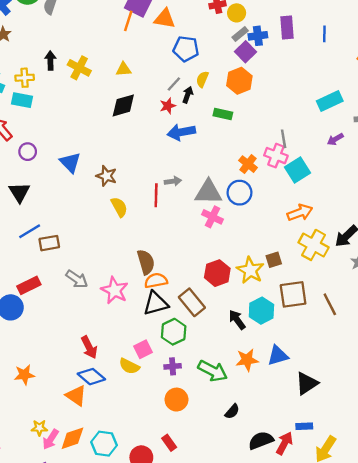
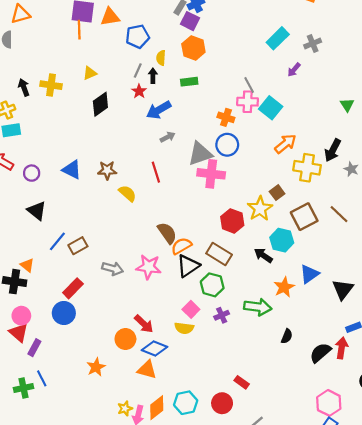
gray arrow: (173, 181) -> (168, 137), moved
pink cross: (213, 217) -> (211, 174), size x1.4
yellow star: (250, 270) -> (260, 209), turned 30
orange circle: (176, 400) -> (125, 339), moved

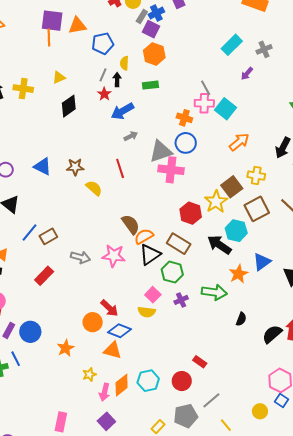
yellow cross: (307, 168) -> (256, 176), moved, size x0.7
brown square: (277, 193) -> (232, 187), size x1.5
black arrow: (263, 255) -> (219, 245), size x1.4
blue circle: (64, 313) -> (30, 332), moved
yellow star: (125, 408) -> (89, 374), moved

